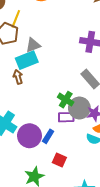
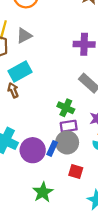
gray triangle: (33, 45) -> (24, 36), moved
gray circle: (79, 108) -> (67, 142), moved
red square: (59, 160) -> (76, 171), moved

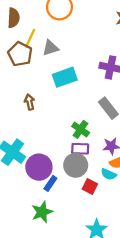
cyan rectangle: (20, 72) -> (65, 77), moved
blue rectangle: (52, 148) -> (50, 183), moved
red square: (76, 171) -> (90, 187), moved

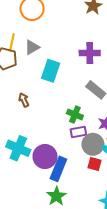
cyan rectangle: (65, 77) -> (51, 71), turned -40
gray circle: (76, 165) -> (93, 144), moved
blue rectangle: (50, 183) -> (58, 169), size x1.6

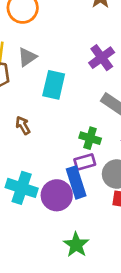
purple cross: (90, 53) -> (102, 58), turned -30
purple rectangle: (78, 132) -> (85, 162), moved
blue rectangle: (58, 169) -> (76, 182), moved, turned -35

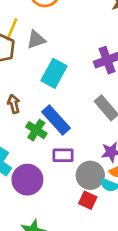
green cross: (90, 138) -> (36, 130), moved
blue rectangle: (76, 182) -> (56, 120), moved, turned -40

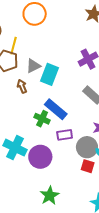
gray triangle: (36, 40) -> (33, 66), moved
brown arrow: (14, 104) -> (22, 86), moved

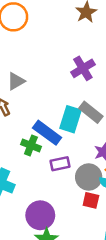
cyan rectangle: (50, 74) -> (71, 119), moved
purple circle: (40, 157) -> (40, 215), moved

